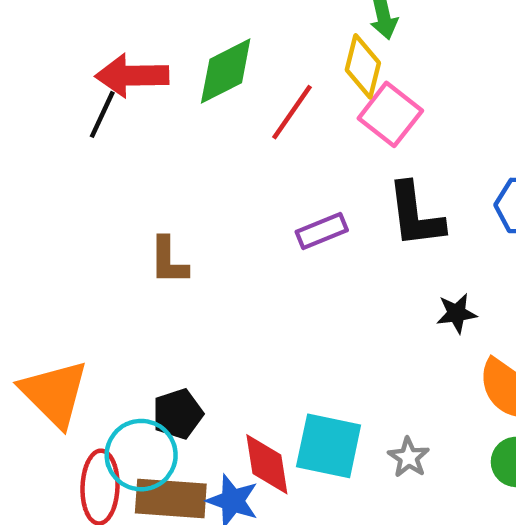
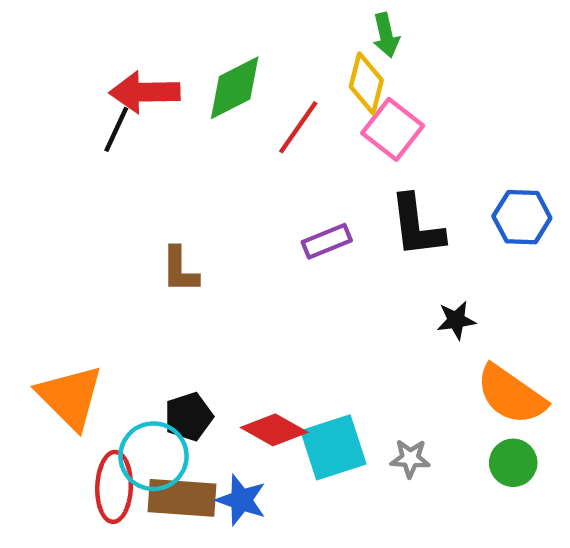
cyan square: (329, 446) -> (333, 447), turned -30
gray star: (409, 457) -> (410, 458), turned -30
red diamond: (267, 464) -> (274, 430), moved, turned -52

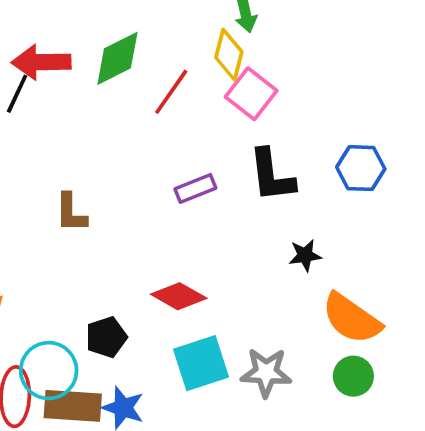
black pentagon: (189, 417) -> (106, 337), moved
red diamond: (274, 430) -> (179, 296), moved
gray star: (410, 458) -> (266, 372), size x1.5

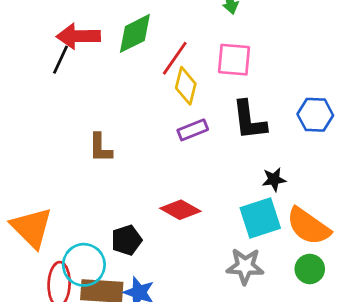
yellow diamond: (229, 55) -> (186, 86), moved
pink square: (251, 94) -> (234, 60), turned -33
cyan square: (201, 363) -> (260, 218), moved

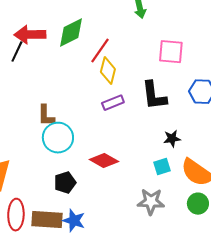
pink square: (234, 60) -> (171, 52), moved
cyan square: (260, 218) -> (162, 167), size x0.6
cyan circle: (84, 265) -> (58, 138), moved

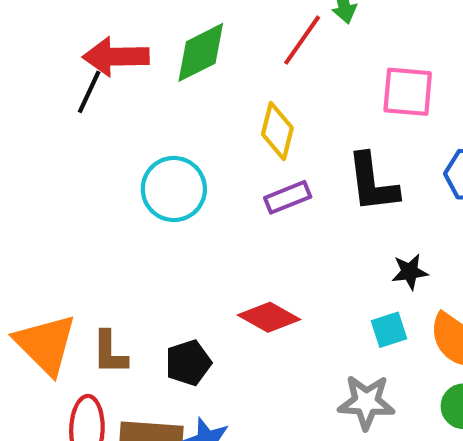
red line: (100, 51) -> (302, 40), moved
brown L-shape: (46, 116) -> (110, 352), moved
cyan circle: (58, 138) -> (174, 189), moved

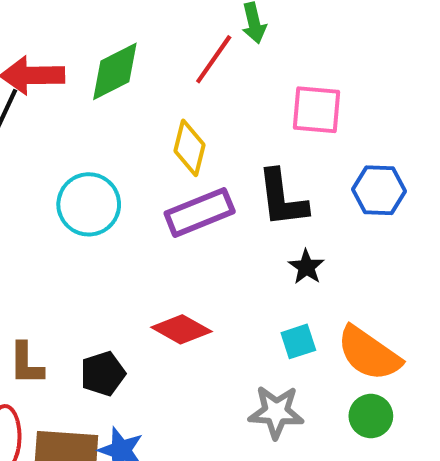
purple rectangle: (288, 197) -> (200, 212), size x1.5
black star: (410, 272) -> (306, 267), moved, turned -30

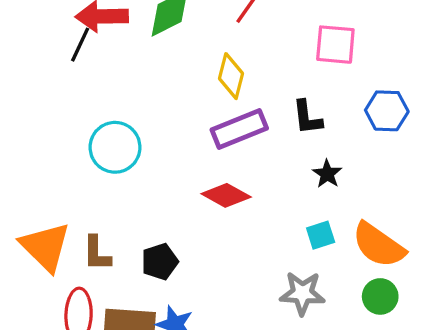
black L-shape: (282, 198) -> (307, 117), size x0.7
cyan circle: (89, 204) -> (115, 147), moved
red diamond: (181, 329) -> (226, 195), moved

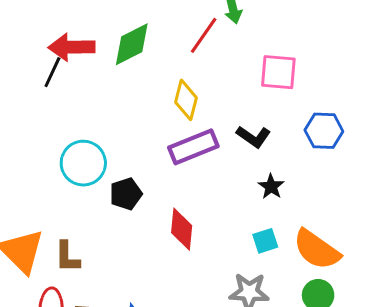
black L-shape: (307, 117) -> (254, 137), turned -48
red diamond: (226, 195) -> (182, 229), moved, turned 66
black pentagon: (160, 262) -> (126, 194), moved

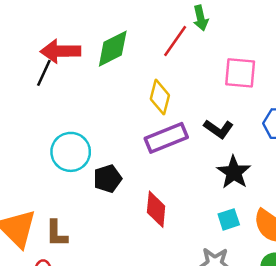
black star: (271, 187) -> (234, 172), size x1.5

